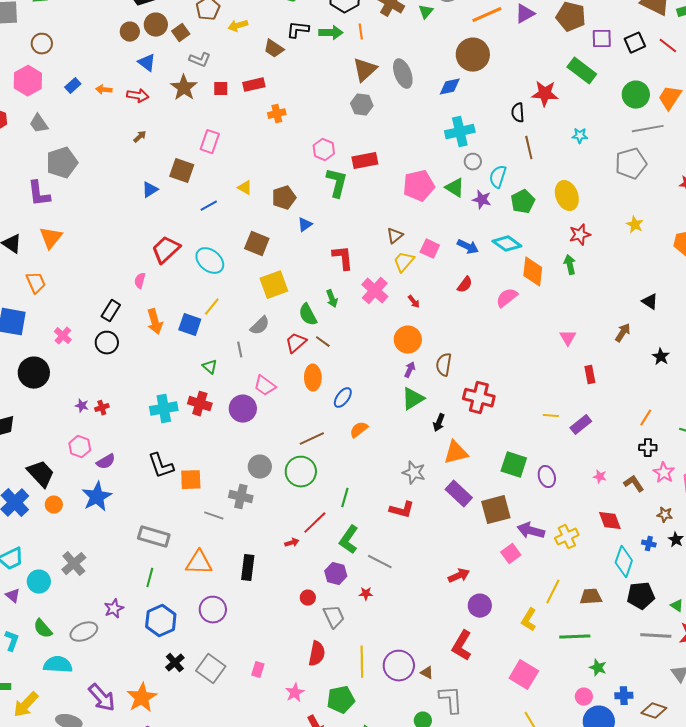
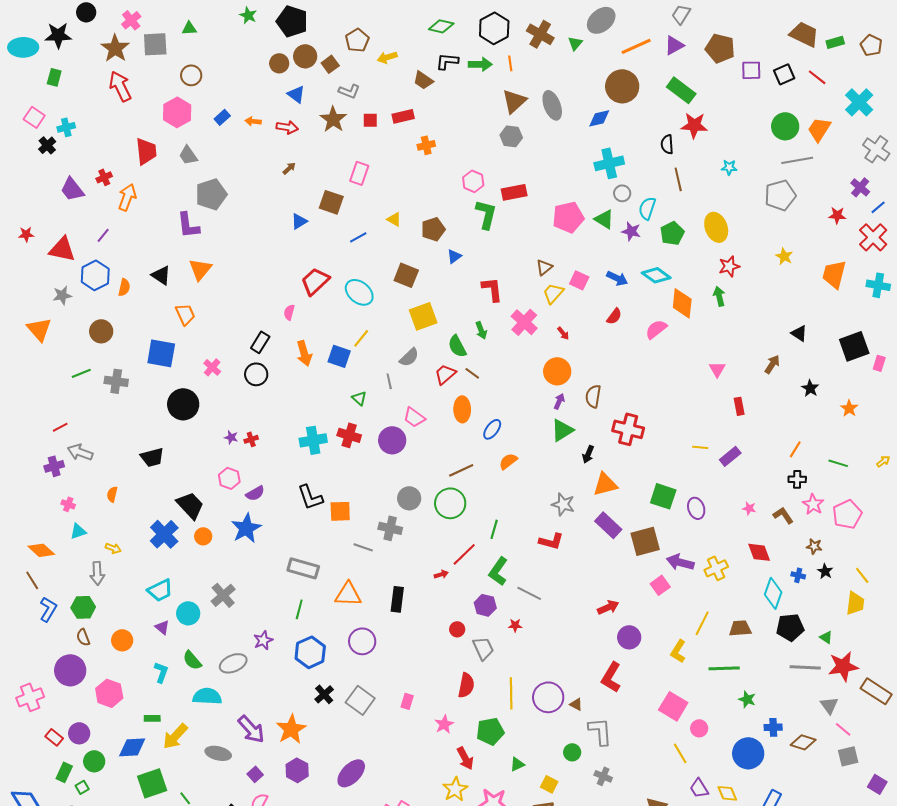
green rectangle: (582, 71) -> (681, 90), moved
pink circle: (584, 697) -> (699, 728), moved

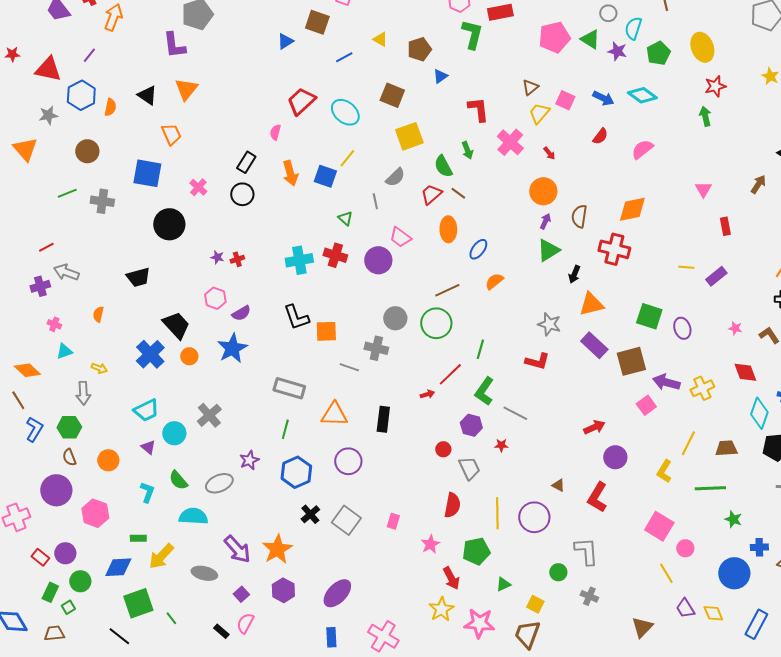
orange diamond: (682, 303) -> (632, 209), moved, turned 72
brown triangle: (576, 704) -> (558, 485), moved

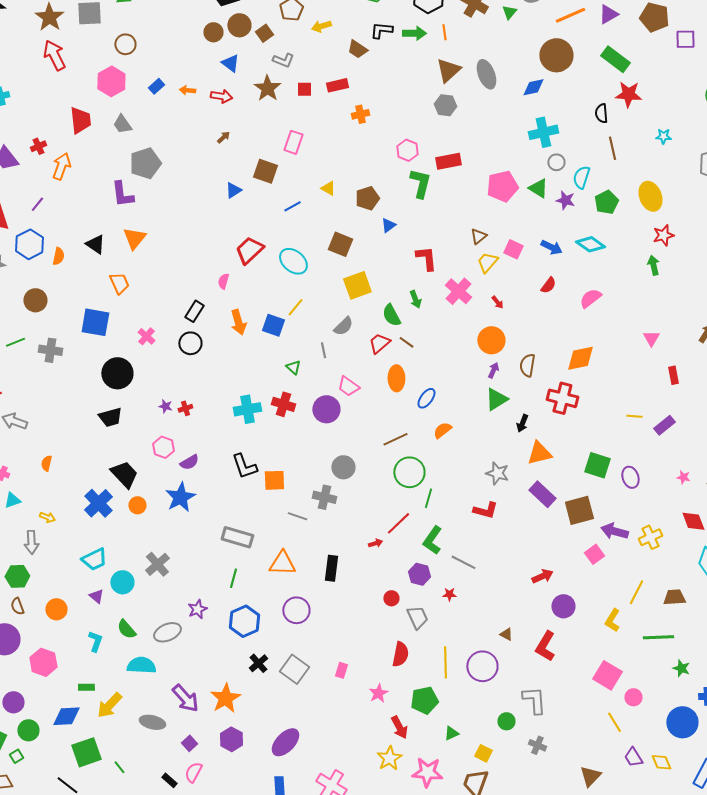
black trapezoid: (138, 277) -> (110, 417), moved
green circle: (436, 323) -> (409, 472), moved

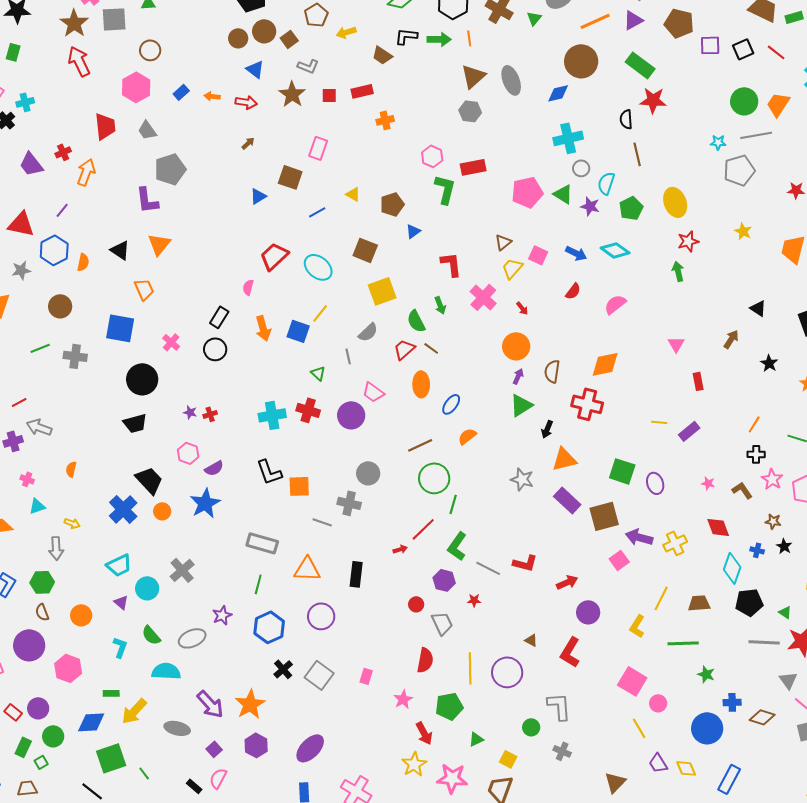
cyan star: (663, 136) -> (718, 142), moved
red L-shape: (485, 510) -> (525, 563), moved

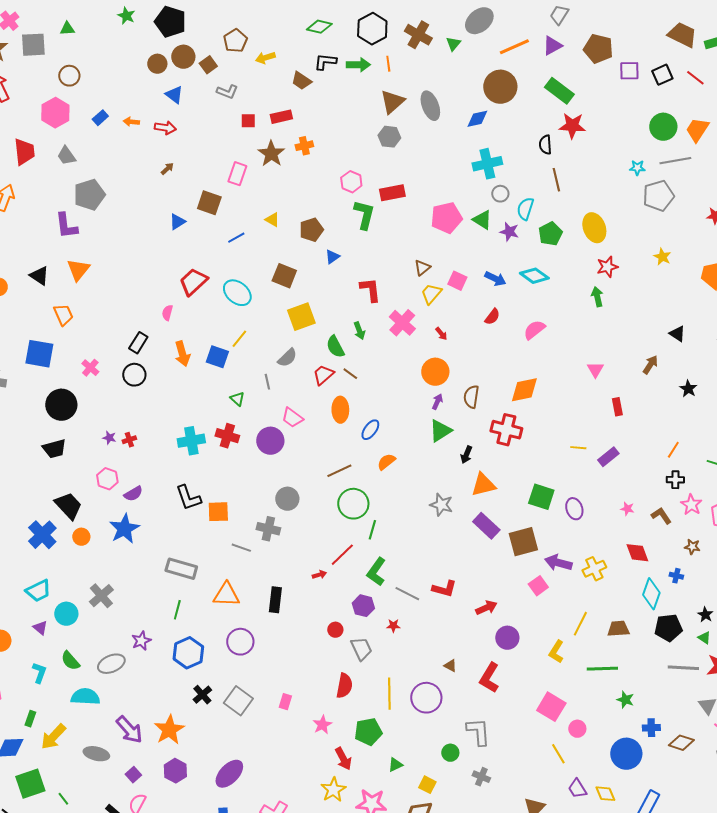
brown star: (292, 94) -> (271, 154), moved
black star: (784, 546) -> (705, 615), moved
green rectangle: (111, 693) -> (30, 719), turned -70

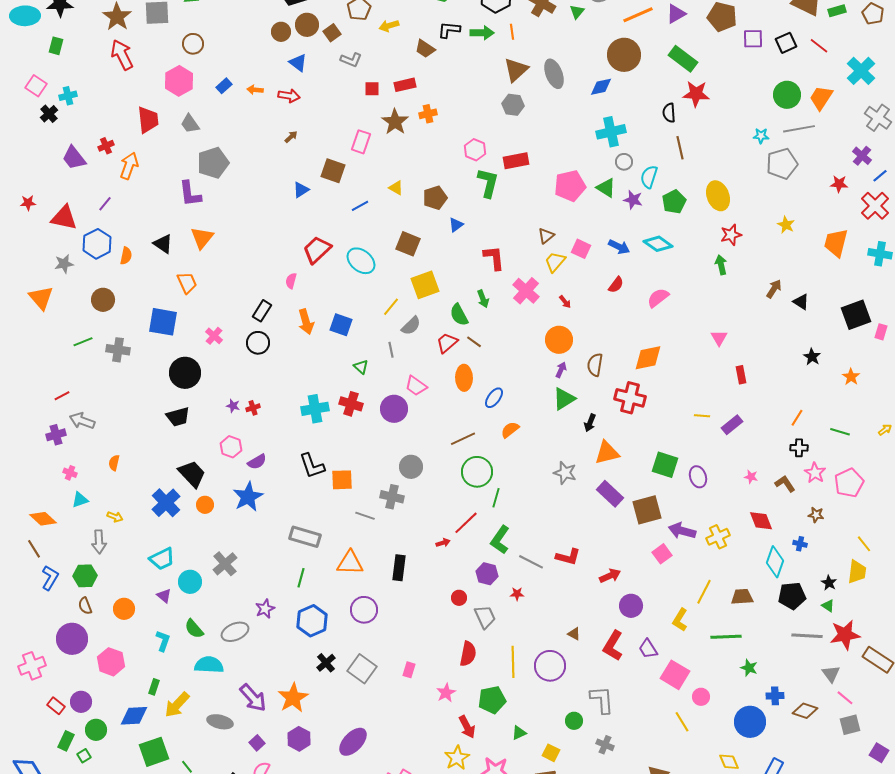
yellow line: (239, 339) -> (391, 307), moved
brown arrow: (650, 365) -> (774, 289), moved
purple trapezoid: (577, 789) -> (648, 649), moved

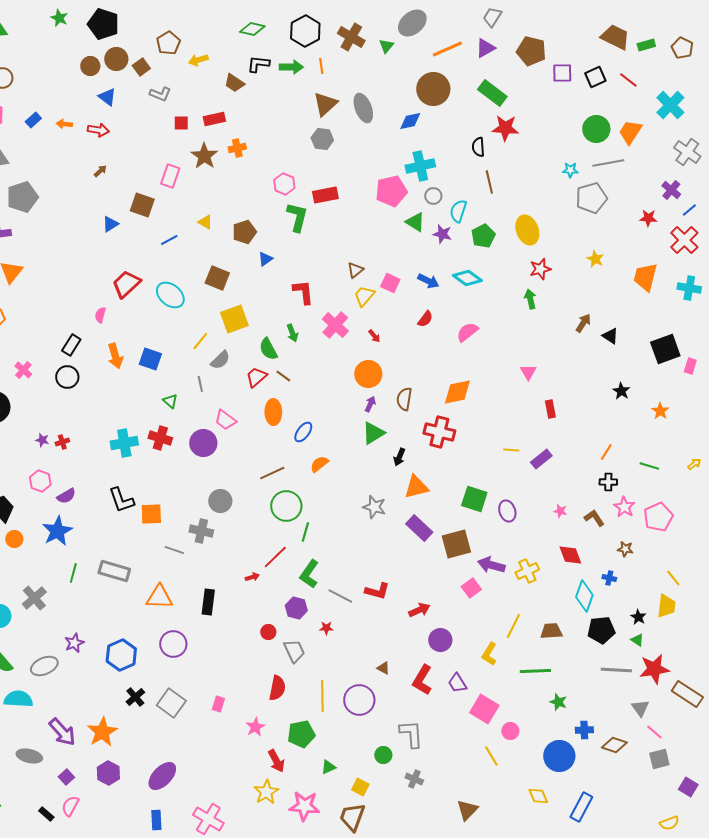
pink pentagon: (570, 186) -> (391, 191), moved
green line: (301, 578) -> (73, 573), moved

